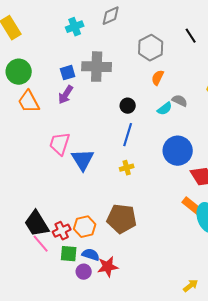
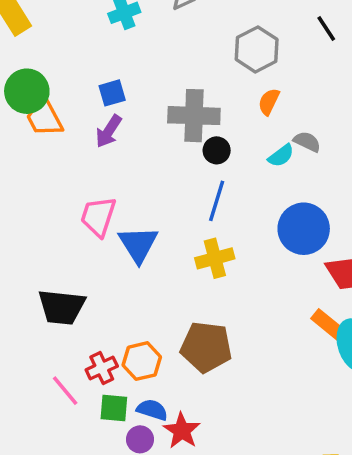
gray cross: (97, 67) -> (194, 116), moved
orange trapezoid: (29, 102) -> (44, 117), moved
yellow cross: (127, 168) -> (215, 258), size x1.5
black trapezoid: (37, 224) -> (62, 307), moved, turned -52
red star: (108, 267) -> (182, 431), turned -30

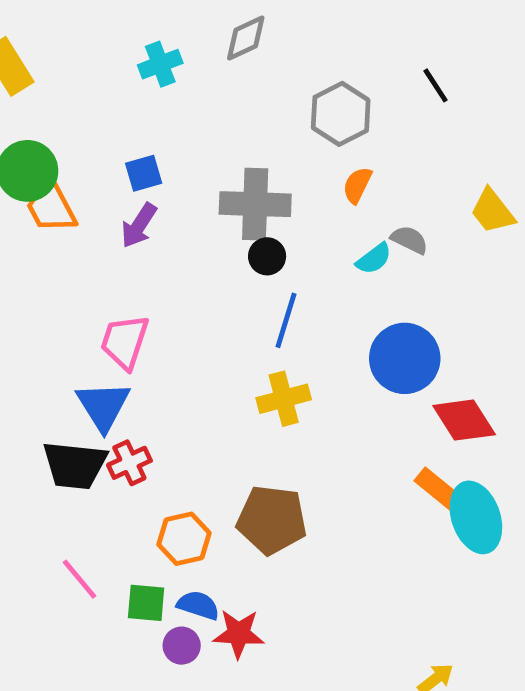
black circle: (217, 150) -> (267, 256), moved
blue triangle: (138, 244) -> (103, 406), moved
red cross: (102, 368) -> (129, 463), moved
red star: (182, 431) -> (239, 634), turned -30

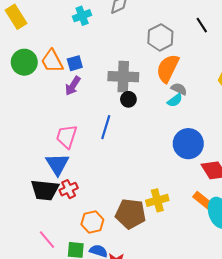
orange semicircle: (357, 185) -> (168, 68), size x1.8
orange trapezoid: (51, 206) -> (52, 61), moved
gray semicircle: (409, 240) -> (179, 89), moved
blue line: (286, 320) -> (106, 127), moved
yellow cross: (284, 399) -> (157, 200), moved

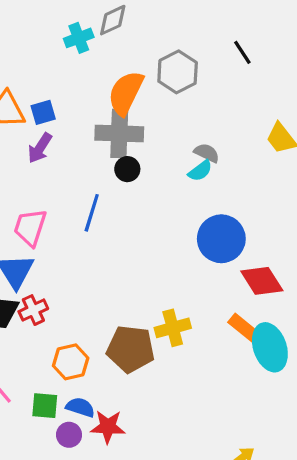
cyan cross: (82, 16) -> (79, 38), moved
orange semicircle: (168, 68) -> (126, 93), moved

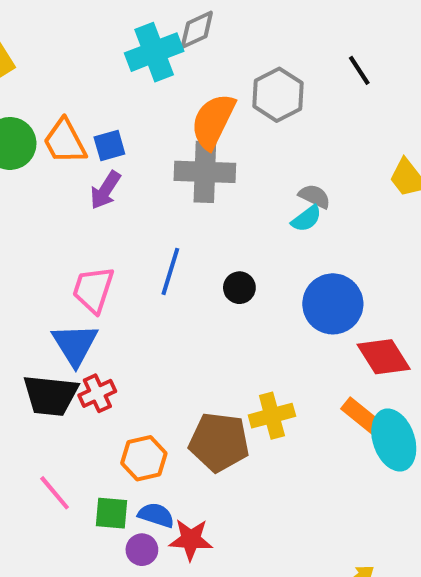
cyan cross: (79, 38) -> (154, 52), size x1.5
black circle: (127, 169) -> (239, 288), moved

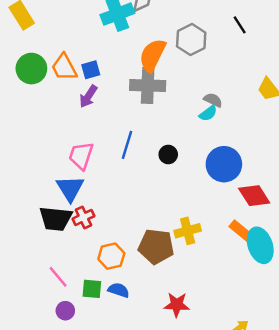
red star: (191, 539) -> (177, 305), moved
purple circle: (142, 550) -> (65, 311), moved

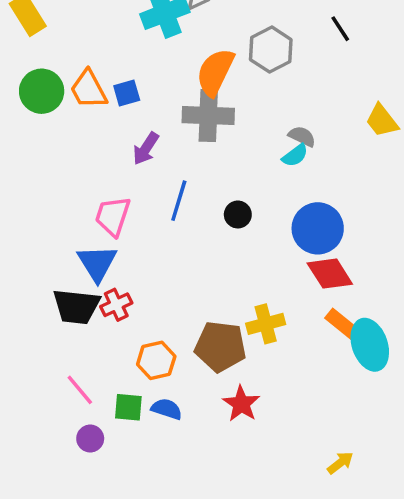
purple arrow: (88, 96) -> (146, 149), moved
red diamond: (254, 196) -> (330, 274), moved
red star: (177, 305) -> (241, 404), moved, turned 30

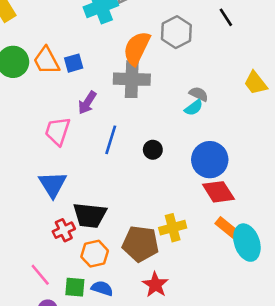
pink trapezoid: (113, 216) -> (58, 131), moved
red cross: (116, 305) -> (64, 230), moved
black trapezoid: (76, 307) -> (90, 215), moved

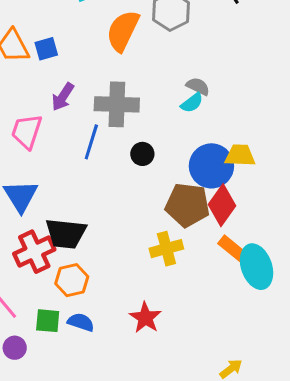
gray cross: (132, 79) -> (117, 104), moved
yellow trapezoid: (256, 83) -> (240, 155), moved, turned 130
red diamond: (218, 192) -> (222, 205), turned 68
red cross: (64, 230) -> (34, 252), size x1.5
brown pentagon: (140, 244) -> (187, 205), moved

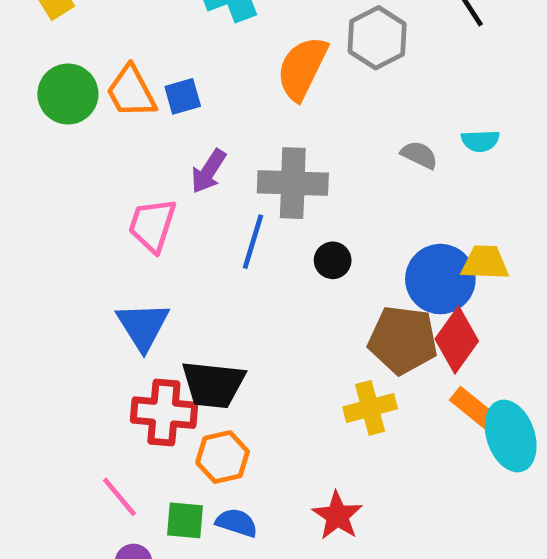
cyan semicircle: (192, 103) -> (480, 141), moved, turned 35
red cross: (34, 252) -> (164, 413), turned 30

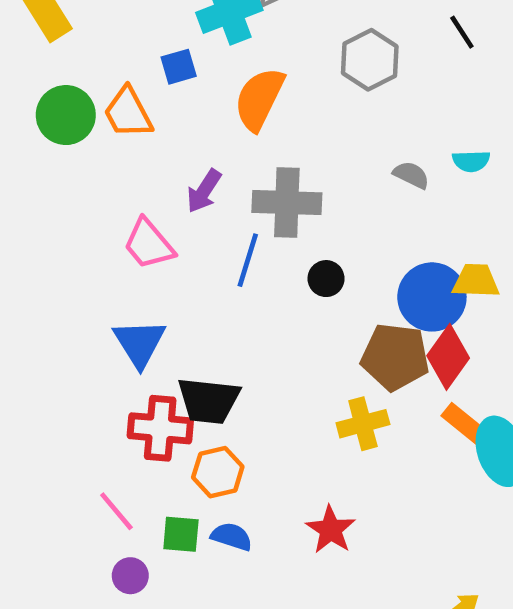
orange semicircle: (302, 68) -> (259, 99), moved
blue square: (183, 96) -> (179, 67), moved
pink trapezoid: (152, 225) -> (149, 244), turned -58

